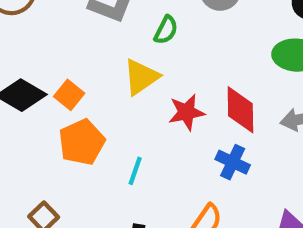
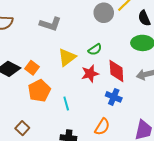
green semicircle: (166, 30) -> (95, 49), moved, turned 32
cyan line: (135, 171) -> (66, 103), turned -32

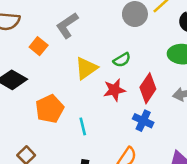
gray L-shape: (50, 24) -> (67, 25), turned 125
orange square: (32, 68) -> (39, 46), moved
red diamond: (116, 71) -> (148, 88), turned 35

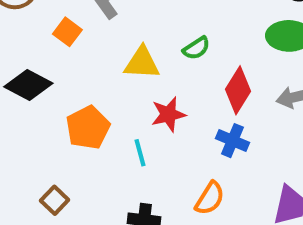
yellow triangle: (86, 68) -> (142, 63), turned 40
red star: (114, 90) -> (168, 114), moved

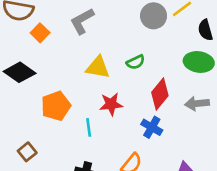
orange square: (67, 32) -> (40, 33), moved

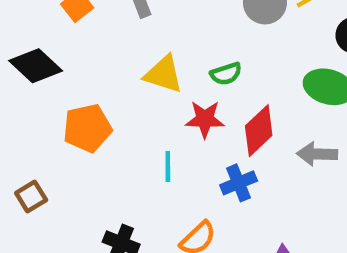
red star: (111, 104) -> (205, 119), moved
cyan line: (89, 127) -> (168, 166), moved
blue cross: (152, 127) -> (239, 183), turned 30

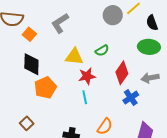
black diamond: (36, 66) -> (31, 64), moved, turned 60
red star: (205, 119) -> (87, 76), moved
blue cross: (239, 183) -> (131, 98), moved

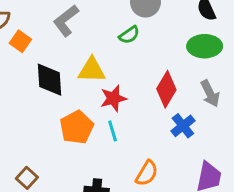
green semicircle: (102, 51) -> (129, 35), moved
black diamond: (31, 64) -> (50, 80), moved
gray arrow: (150, 78) -> (210, 93), turned -102
orange pentagon: (45, 88) -> (77, 127), moved

